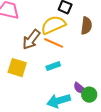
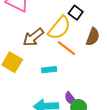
yellow semicircle: (53, 25) -> (59, 28), turned 140
orange line: (54, 43) -> (66, 48), moved

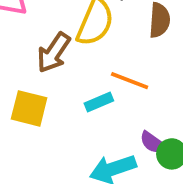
orange line: (66, 48) -> (130, 81), moved

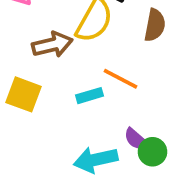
brown arrow: (54, 53) -> (52, 45), turned -144

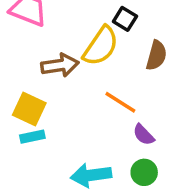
cyan rectangle: (90, 96) -> (32, 137), moved
purple semicircle: (136, 139) -> (144, 135), moved

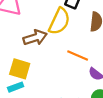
cyan rectangle: (32, 137) -> (16, 87), moved

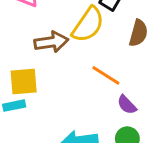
yellow square: (20, 69) -> (24, 82), turned -30

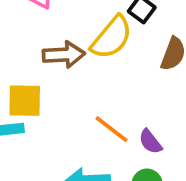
orange line: (106, 75) -> (112, 129), moved

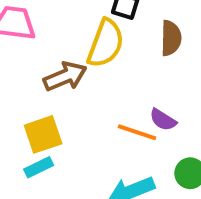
purple semicircle: (150, 142) -> (163, 120), moved

